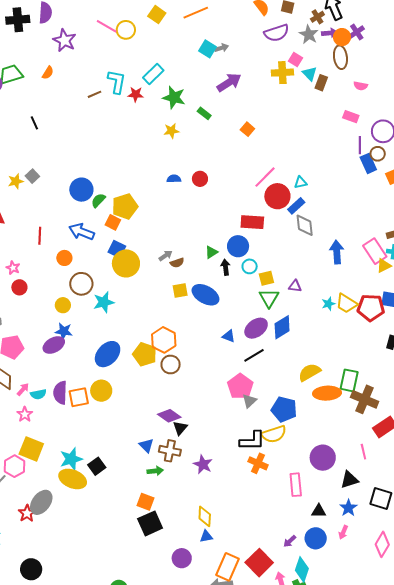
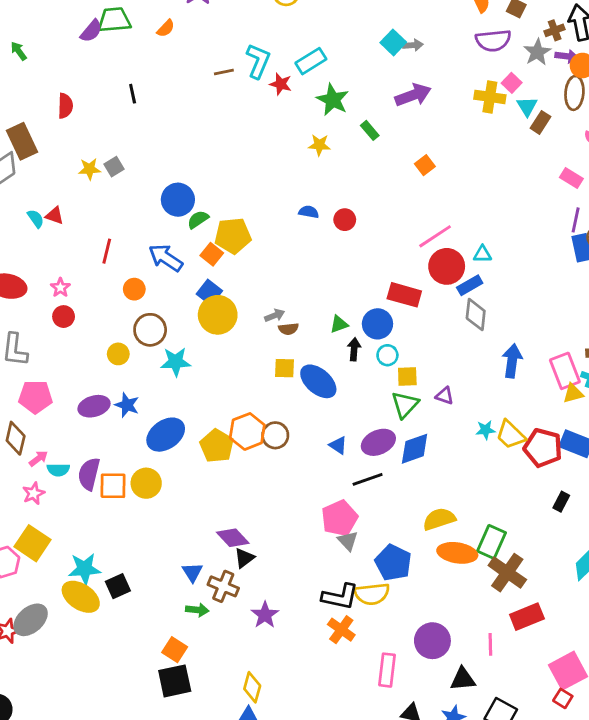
blue star: (64, 331) -> (127, 405), moved
brown circle: (171, 364) -> (275, 435), moved
gray triangle: (249, 401) -> (348, 541), turned -42

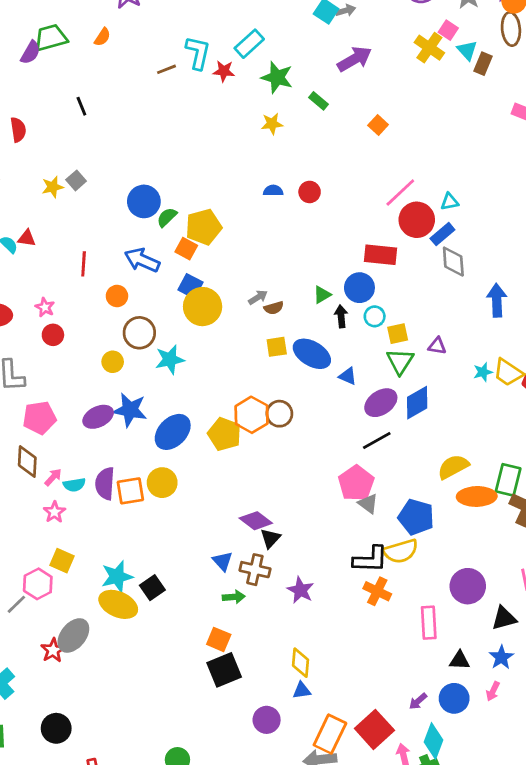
yellow cross: (490, 97) -> (429, 48), turned 36
blue star: (127, 405) -> (130, 410), size x1.4
blue triangle: (338, 445) -> (348, 376), moved
yellow square: (32, 543) -> (62, 561), size x0.7

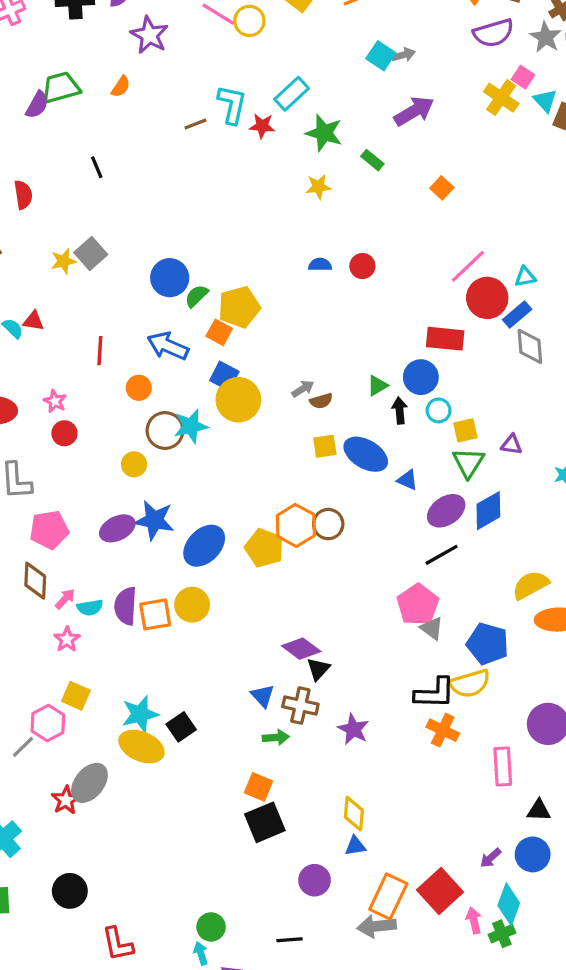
gray square: (76, 180) -> (91, 254), size x1.4
cyan star: (170, 359) -> (191, 426), moved

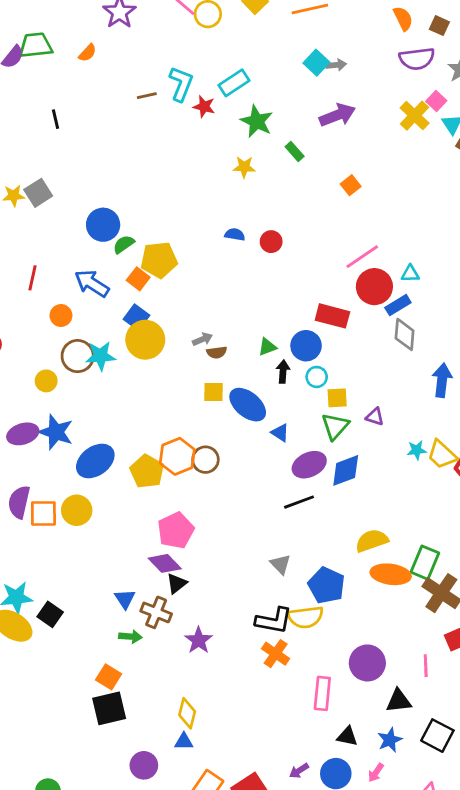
pink pentagon: (418, 605) -> (176, 530), moved
black square: (181, 727) -> (50, 614), turned -30

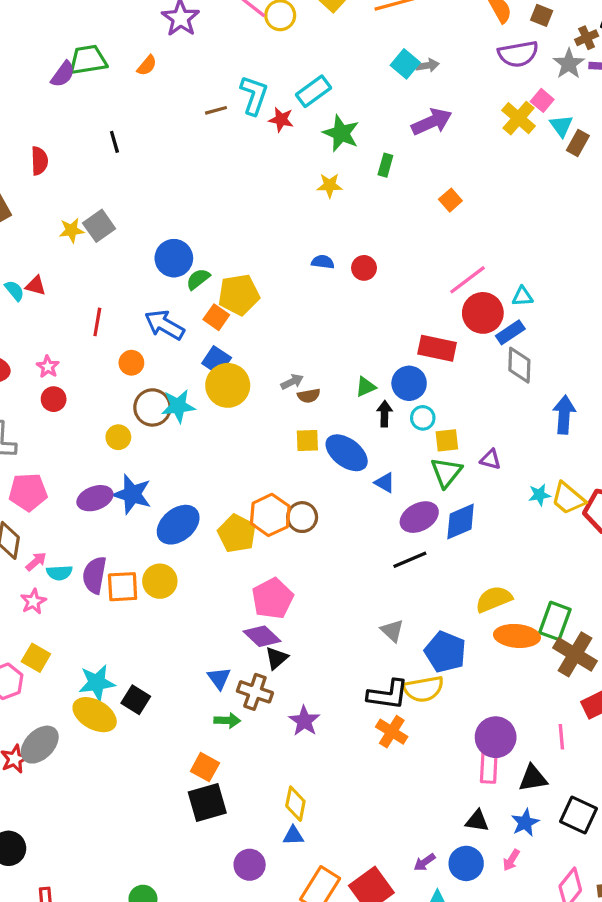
green rectangle: (295, 151) -> (385, 165), turned 60
pink rectangle: (322, 693) -> (489, 764), moved

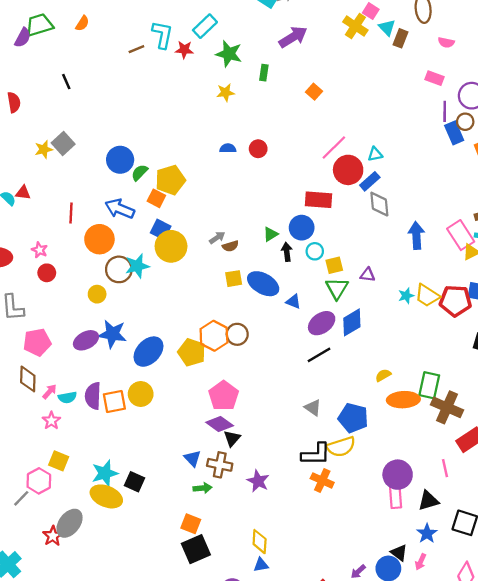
orange circle: (131, 363) -> (99, 239), size x1.6
yellow semicircle: (494, 599) -> (383, 375), size x0.6
black triangle: (477, 821) -> (399, 553), moved, turned 36

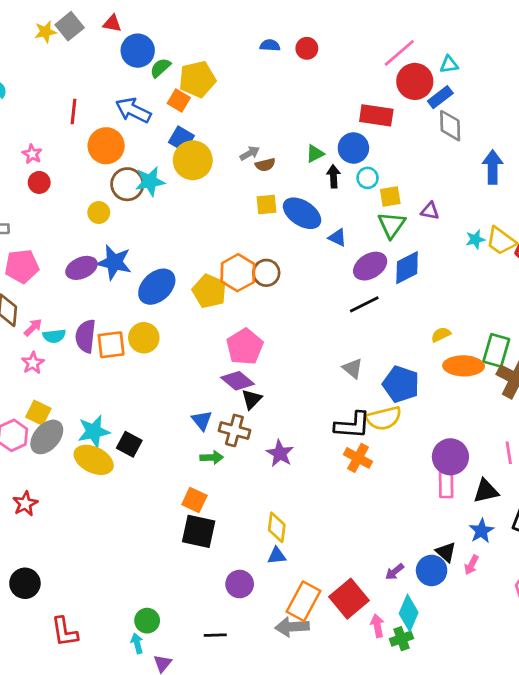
red triangle: (23, 193) -> (112, 24), moved
gray ellipse: (70, 523) -> (47, 437), moved
black square: (196, 549) -> (199, 531), turned 32

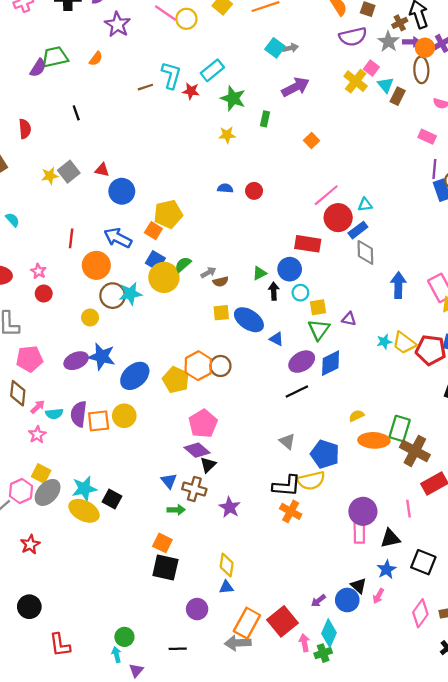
green semicircle: (160, 68) -> (183, 264), moved

